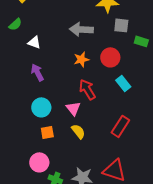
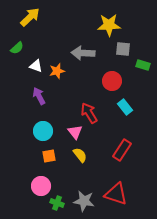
orange star: (81, 59) -> (57, 71), moved

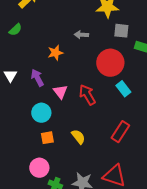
gray arrow: (83, 53) -> (81, 35), size x0.6
white triangle: (36, 66) -> (10, 76), moved, turned 40
red circle: (112, 81) -> (110, 63), size x1.4
pink triangle: (75, 132) -> (60, 92), moved

